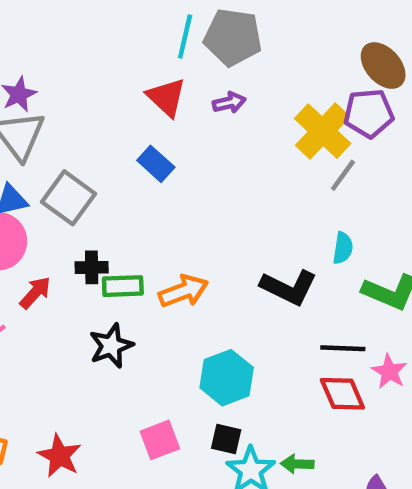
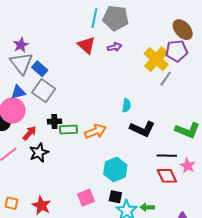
blue rectangle: (156, 164) -> (40, 69), moved
cyan semicircle: (343, 248) -> (126, 105), moved
black star: (111, 346) -> (39, 153), moved

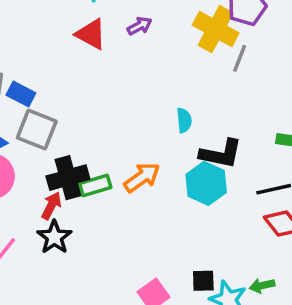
black cross: (54, 121) -> (68, 178), size x1.6
red arrow: (30, 133) -> (51, 206), moved
cyan hexagon: (115, 169) -> (206, 183), moved

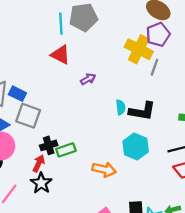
purple arrow: (140, 26) -> (88, 79), moved
black L-shape: (221, 154) -> (142, 111), moved
orange arrow: (142, 177) -> (104, 169), moved, turned 50
black cross: (68, 178) -> (49, 145), size x0.7

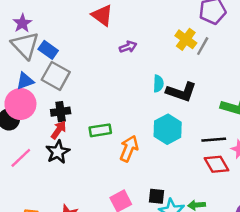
yellow cross: (139, 49) -> (186, 39), moved, size x0.7
black cross: (49, 145) -> (61, 112), moved
green rectangle: (66, 150) -> (100, 130), moved
orange arrow: (104, 169) -> (129, 149), turned -90

